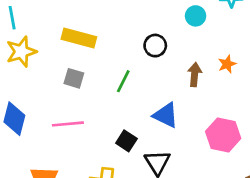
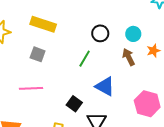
cyan circle: (196, 16) -> (133, 34), moved
brown arrow: (195, 75) -> (129, 57), turned -36
green line: (123, 81) -> (85, 59), moved

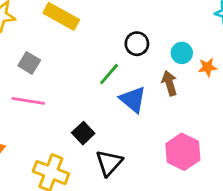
orange star: (153, 51) -> (208, 67), moved
gray square: (38, 54) -> (29, 63), moved
blue triangle: (105, 86) -> (133, 99), moved

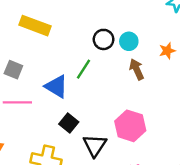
cyan circle: (182, 53) -> (129, 41), moved
blue triangle: (133, 99) -> (56, 86), moved
pink hexagon: (183, 152) -> (130, 126), moved

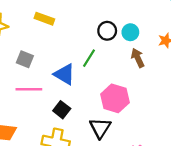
yellow rectangle: (35, 26) -> (44, 19), size x0.7
black square: (69, 123) -> (62, 110), moved
pink hexagon: (130, 126) -> (115, 98), moved

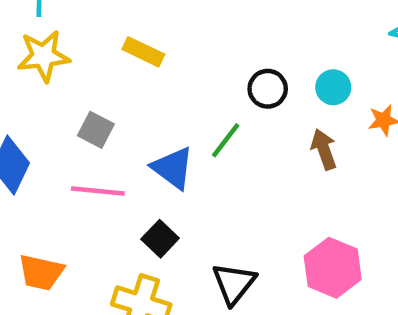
cyan circle: (130, 32) -> (333, 87), moved
pink hexagon: (115, 98) -> (333, 268), moved

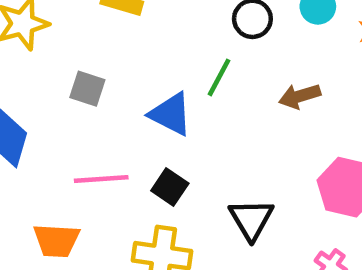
brown arrow: (324, 149) -> (300, 96), moved, turned -78
pink line: (98, 191) -> (101, 179), moved

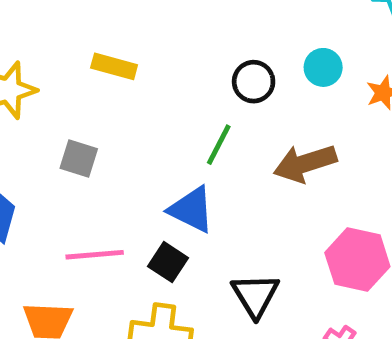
brown arrow: (300, 96) -> (305, 163), size x1.4
blue triangle: (171, 114) -> (191, 210), moved

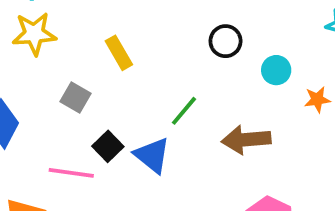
yellow rectangle: (114, 66) -> (119, 53), moved, turned 32
black circle: (254, 82) -> (226, 41), moved
black square: (168, 262) -> (108, 146), moved

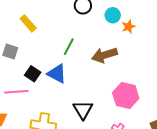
orange star: (317, 99) -> (128, 27), moved

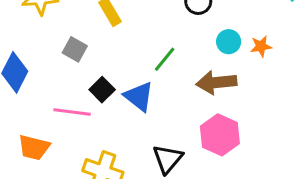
cyan circle: (113, 15) -> (229, 42), moved
pink hexagon: (126, 95) -> (220, 135), moved

